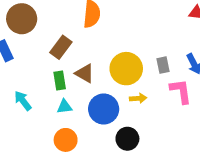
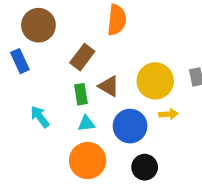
black circle: (127, 139) -> (145, 167), moved
orange circle: (66, 140) -> (88, 161), size x1.4

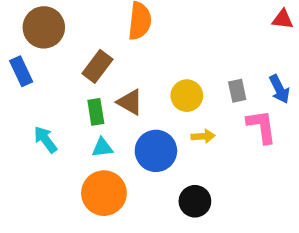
yellow circle: (155, 81) -> (187, 96), size x0.7
black circle: (145, 167) -> (195, 201), moved

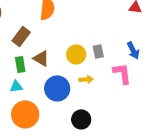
gray rectangle: (237, 91) -> (98, 51), moved
cyan triangle: (102, 148) -> (16, 86), moved

